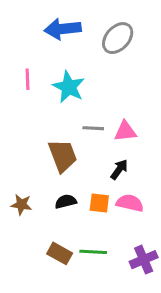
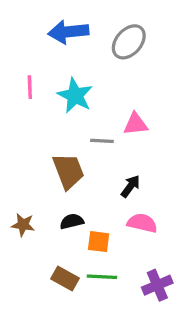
pink triangle: (125, 131) -> (135, 124), moved
orange square: (99, 203) -> (99, 242), moved

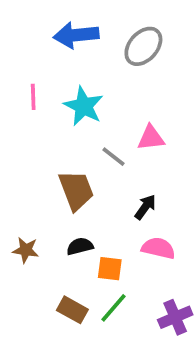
gray line: (102, 141) -> (114, 157), turned 35
green line: (102, 277) -> (114, 308), turned -52

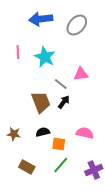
black arrow: (145, 207) -> (64, 102), moved
brown rectangle: (72, 310) -> (27, 167), moved

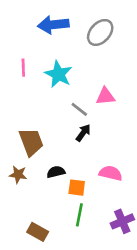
brown trapezoid: (41, 102) -> (31, 142), moved
green line: (61, 165) -> (79, 215), turned -30
brown rectangle: (27, 167) -> (38, 232), moved

